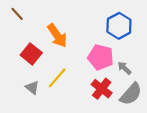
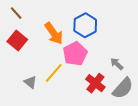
blue hexagon: (119, 26) -> (85, 25), moved
red square: (31, 54) -> (17, 40), moved
pink pentagon: (101, 57) -> (75, 54), moved, turned 30

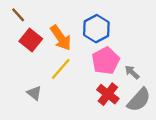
red square: (17, 40) -> (31, 40), moved
pink pentagon: (75, 54) -> (106, 61), moved
yellow line: (54, 73) -> (61, 69), moved

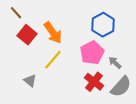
blue hexagon: (96, 29) -> (103, 25), moved

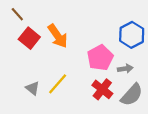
blue hexagon: (103, 25) -> (132, 35), moved
yellow line: (53, 60) -> (58, 84), moved
gray arrow: (115, 63) -> (125, 69), turned 128

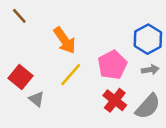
red square: (29, 38) -> (21, 77), moved
gray arrow: (125, 69) -> (150, 70), moved
yellow line: (58, 84) -> (71, 75), moved

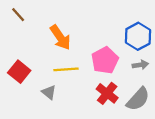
yellow line: (71, 75) -> (66, 69), turned 45
gray triangle: (36, 99) -> (49, 92), moved

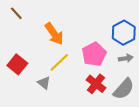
yellow line: (66, 69) -> (59, 62), turned -40

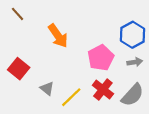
yellow line: (59, 62) -> (71, 97), moved

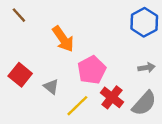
blue hexagon: (133, 35) -> (144, 22), moved
pink pentagon: (101, 58) -> (92, 70), moved
gray triangle: (47, 88) -> (51, 87), moved

